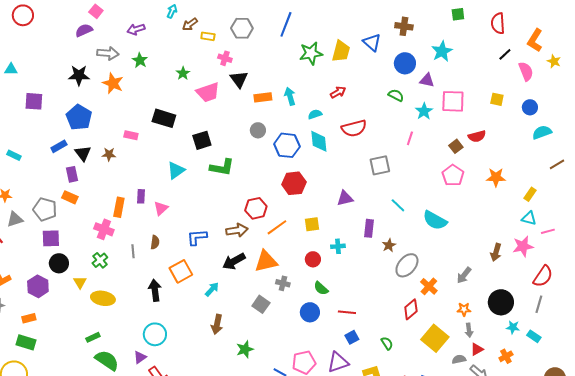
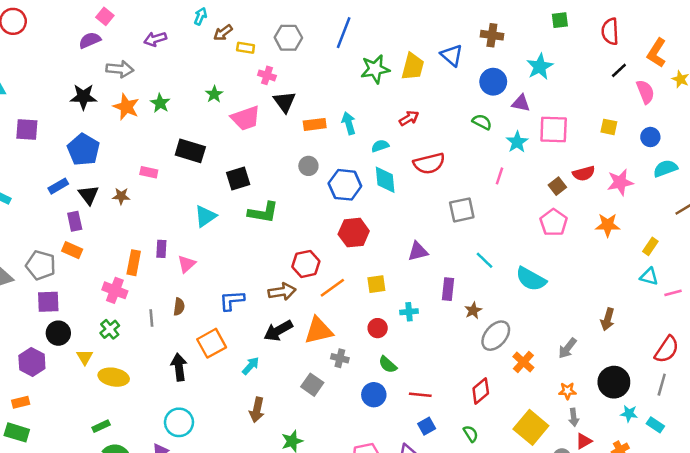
green star: (140, 60) -> (160, 103), moved
pink star: (523, 246) -> (620, 182), moved
red diamond: (411, 309) -> (481, 391), moved

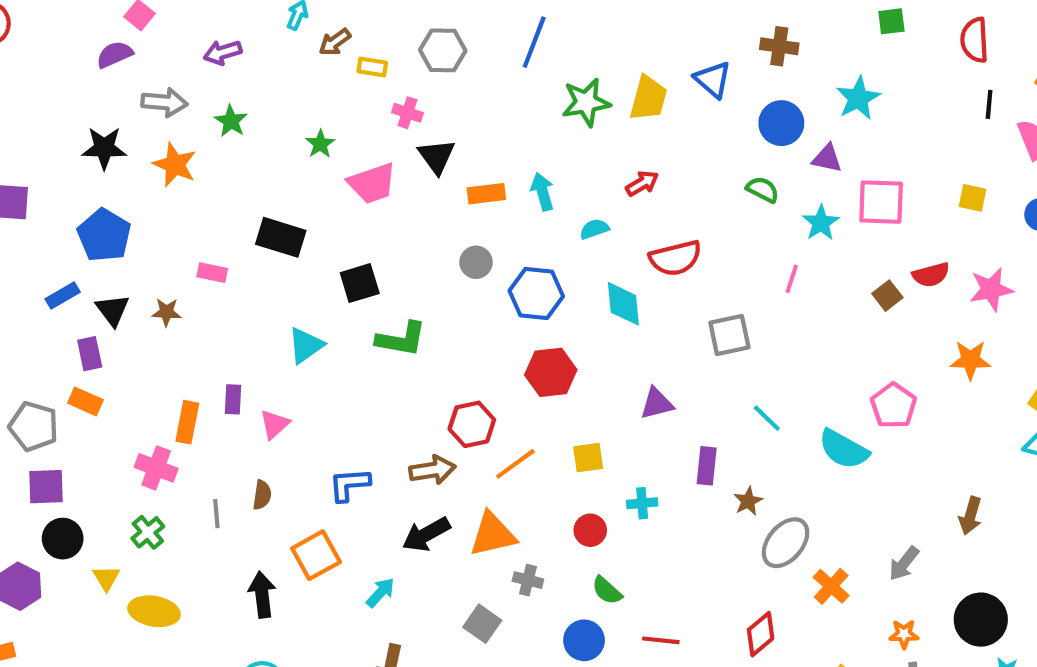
black line: (619, 70) -> (989, 104), turned -42
green star: (160, 103) -> (231, 121), moved
cyan diamond: (385, 180) -> (623, 304), moved
pink pentagon: (554, 222) -> (894, 406), moved

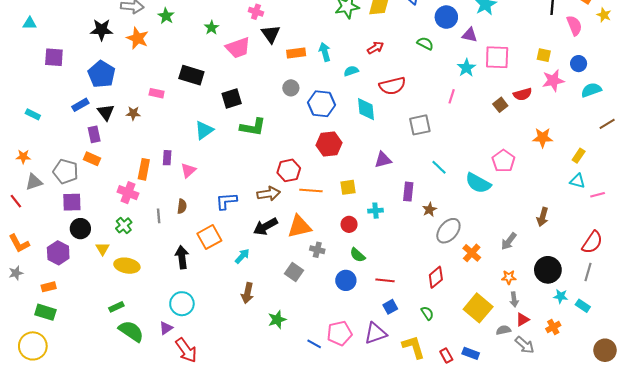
green semicircle: (763, 190) -> (425, 43), moved
pink star: (991, 289) -> (553, 81), moved
orange line: (515, 464) -> (311, 191), turned 40

